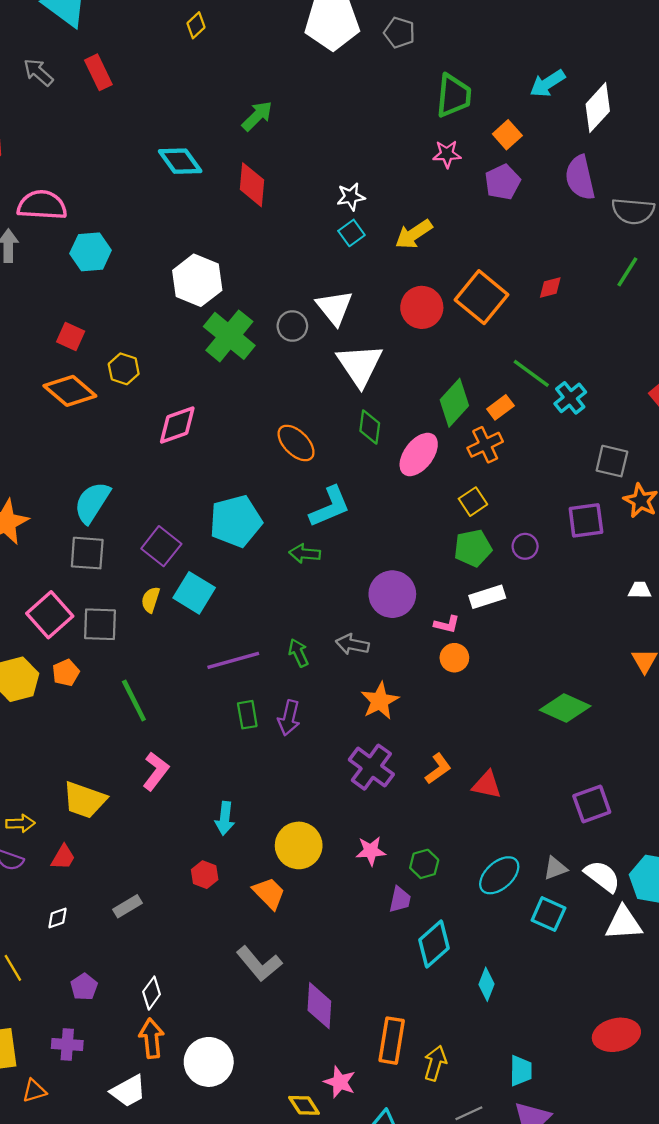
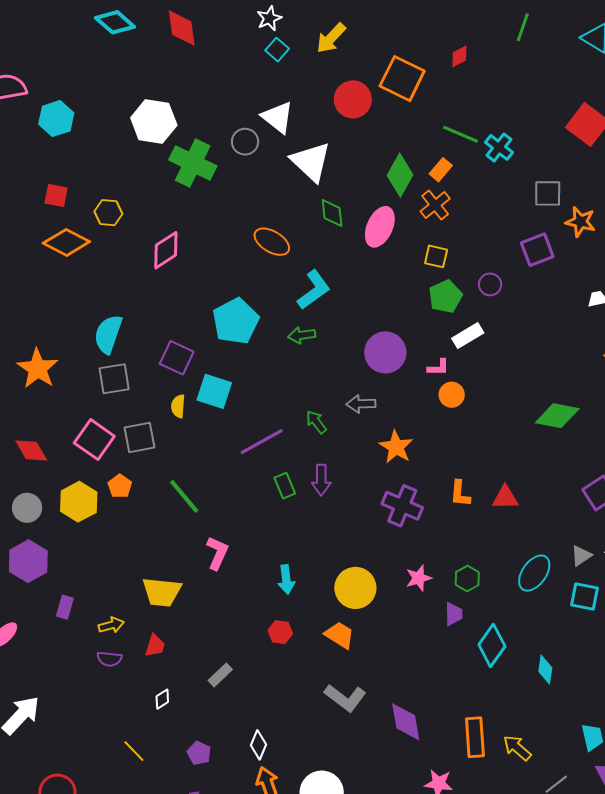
yellow square: (473, 502) -> (436, 256), turned -30
orange L-shape: (438, 769) -> (460, 494), turned 144
yellow arrow: (435, 1063) -> (517, 748), turned -52

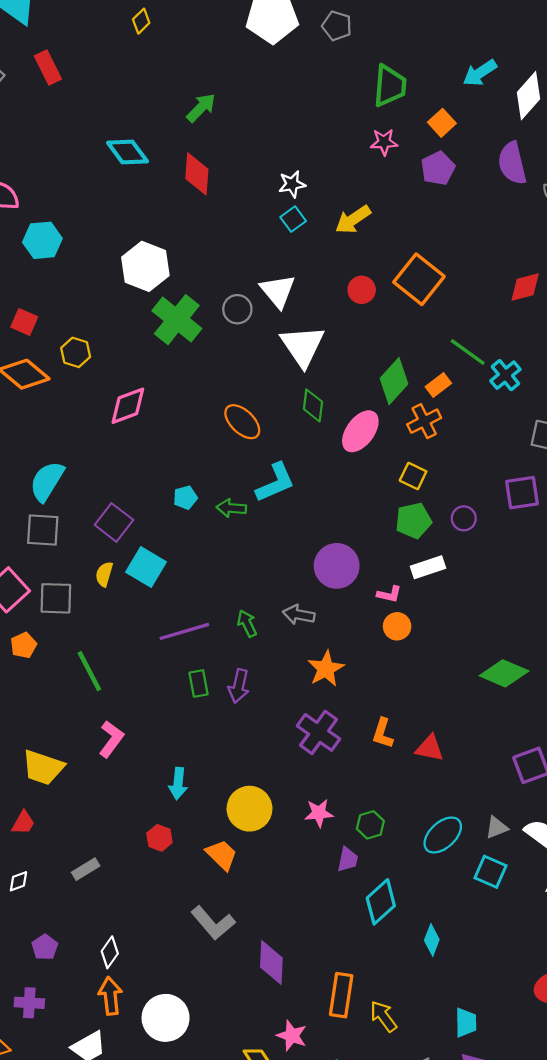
red diamond: (459, 56) -> (525, 287), moved, size x1.4
red circle: (353, 99) -> (362, 290), size x0.7
cyan pentagon: (236, 321) -> (185, 498), size x0.5
green arrow: (302, 335) -> (231, 508), moved

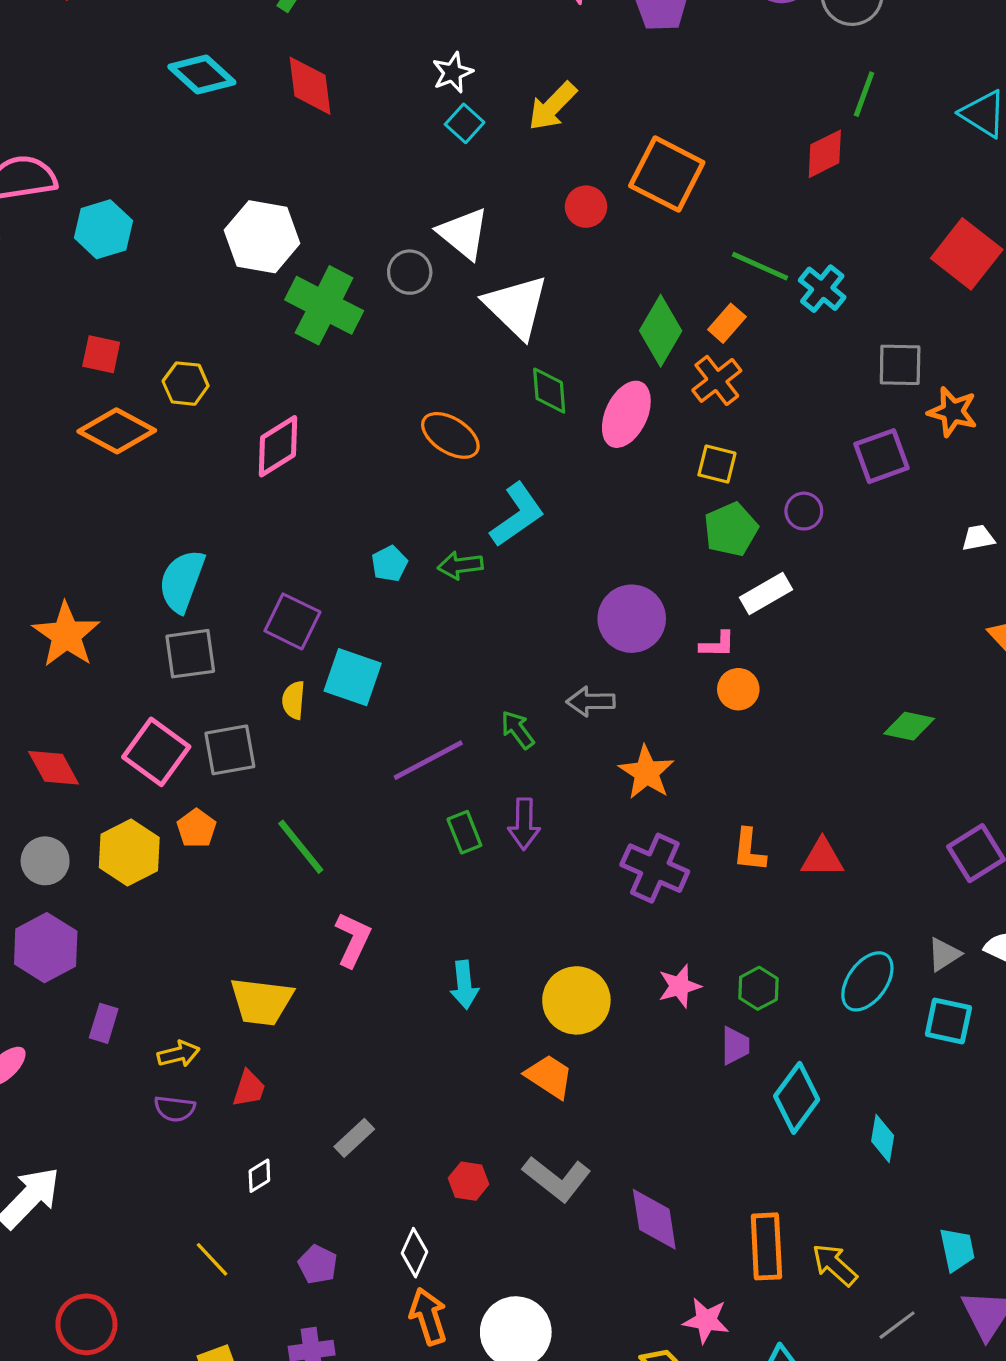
green diamond: (504, 673) -> (909, 726), size x0.7
red hexagon: (159, 838) -> (469, 1181), moved

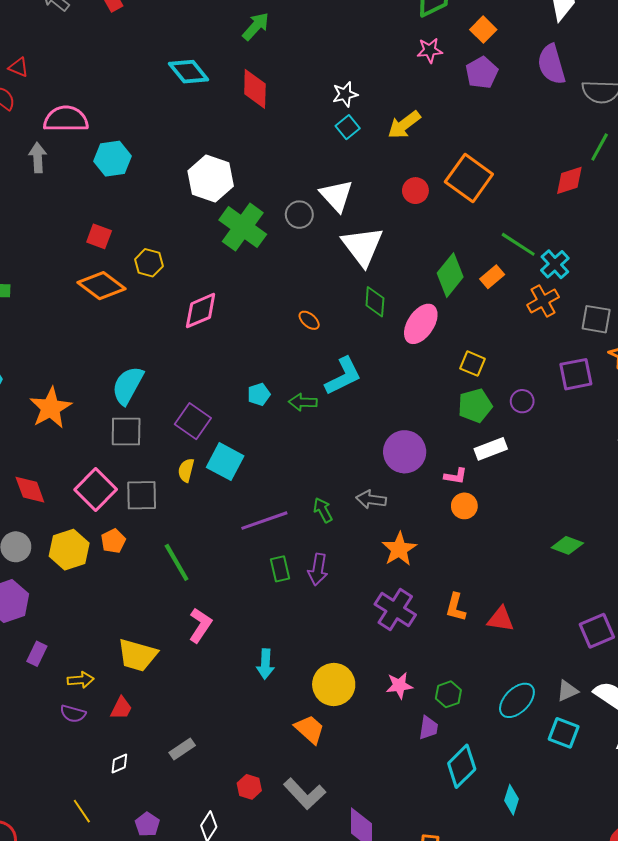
orange cross: (717, 380) -> (543, 301), moved
orange ellipse: (450, 435) -> (309, 320), size x0.6

